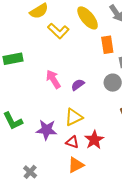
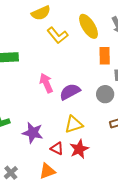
purple semicircle: (78, 85) -> (70, 92), size x1.5
yellow triangle: (74, 117) -> (74, 124), moved
orange triangle: (76, 165) -> (47, 171), moved

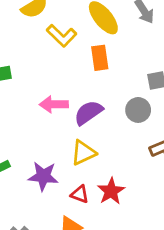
orange rectangle: (105, 56) -> (100, 58), moved
pink arrow: (46, 83) -> (54, 104), turned -60
yellow triangle: (74, 124) -> (83, 153), moved

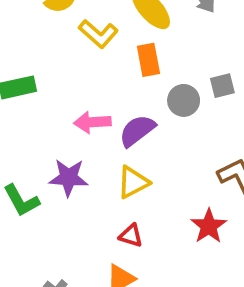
gray circle: (138, 110) -> (184, 100), moved
purple star: (43, 176) -> (69, 178), moved
red star: (111, 191) -> (209, 226), moved

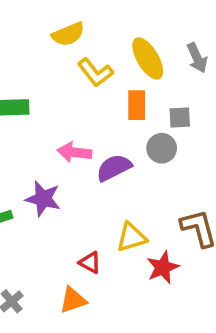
gray square: (222, 86) -> (180, 118), moved
yellow triangle: (133, 182) -> (131, 237), moved

